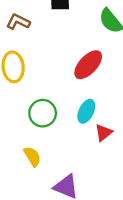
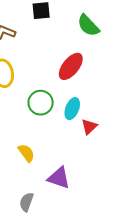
green circle: (43, 113) -> (41, 103), moved

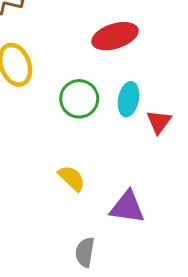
red ellipse: (71, 66) -> (115, 36), turned 44

